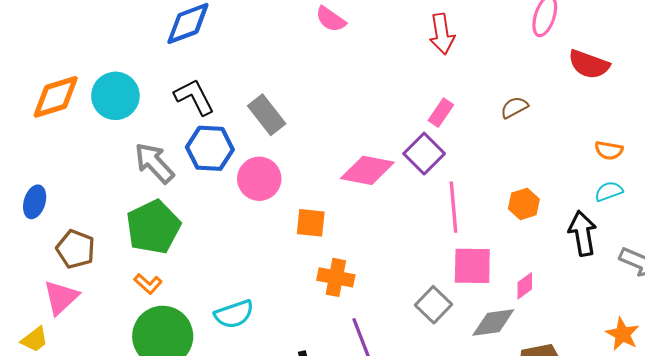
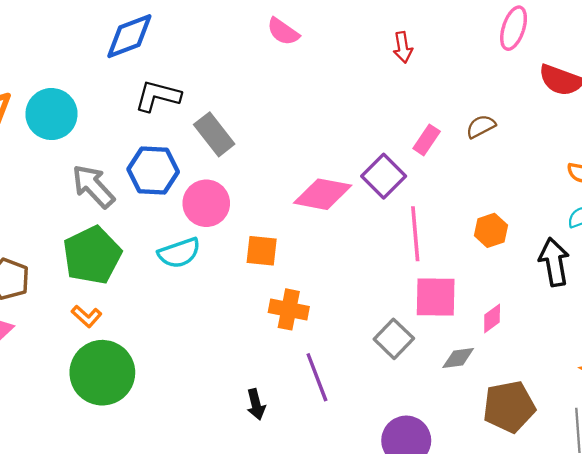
red arrow: (442, 34) -> (403, 47), size x0.7
black L-shape: (194, 97) -> (158, 96), moved, turned -48
pink rectangle: (441, 113) -> (427, 140), moved
cyan semicircle: (234, 314) -> (179, 253), moved
gray diamond: (493, 323) -> (458, 358), size x0.7

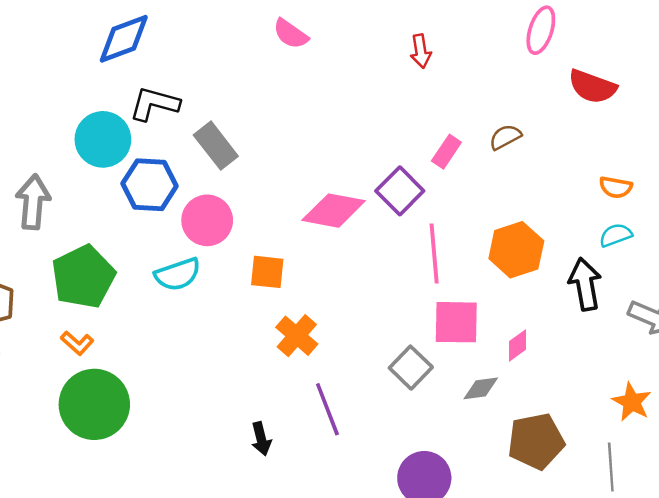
cyan circle: (51, 114) -> (103, 139), moved
gray arrow: (93, 186) -> (33, 202), moved, turned 48
orange hexagon: (491, 230) -> (516, 250), size x1.5
orange cross: (289, 309) -> (297, 336), turned 30

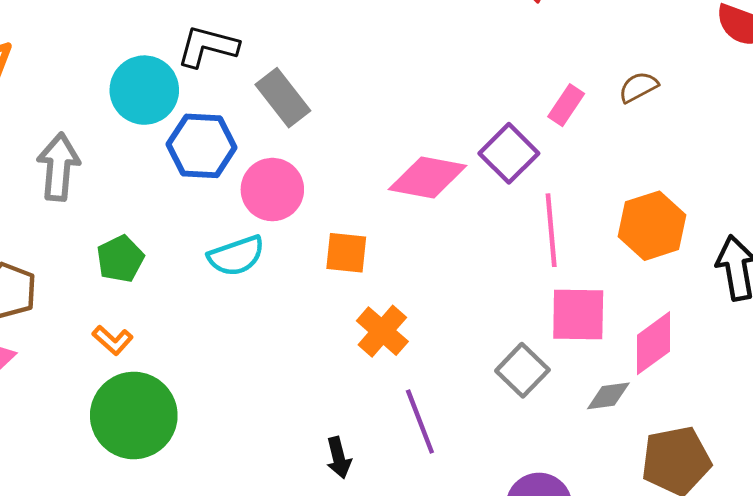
green pentagon: (83, 277) -> (120, 259), size x0.6
pink diamond: (518, 345) -> (654, 343), size x1.6

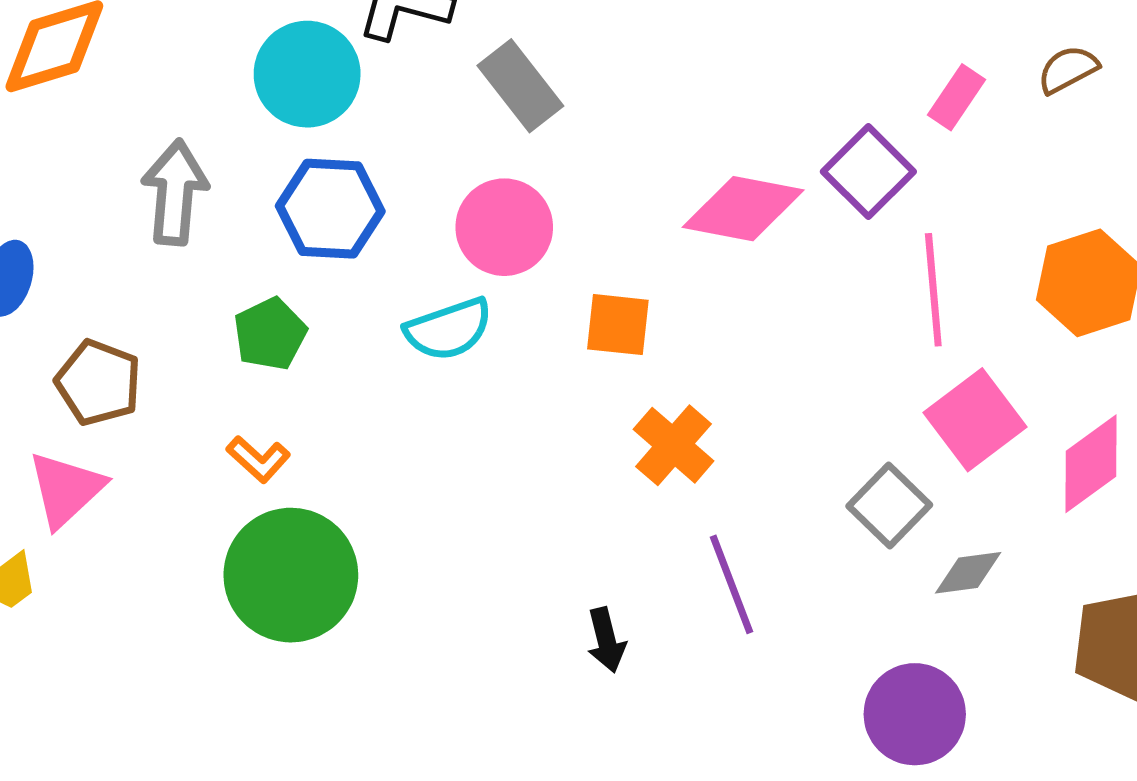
blue hexagon: (202, 146) -> (330, 209), moved
pink square: (578, 315) -> (975, 420), turned -38
gray diamond: (608, 396) -> (968, 573), moved

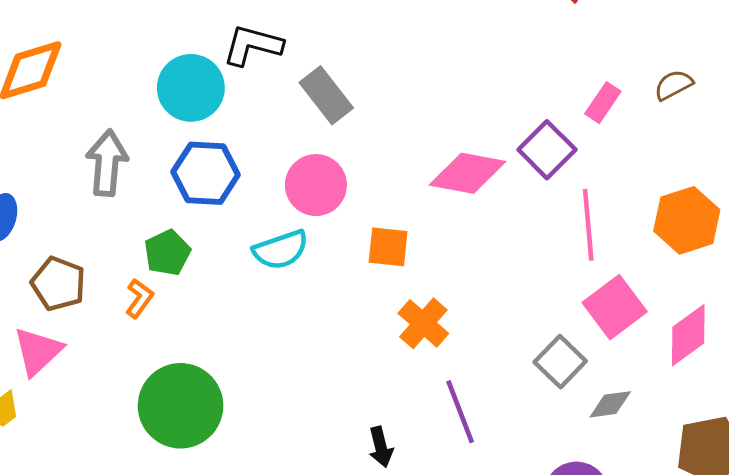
orange L-shape: (258, 459) -> (139, 298), moved, turned -96

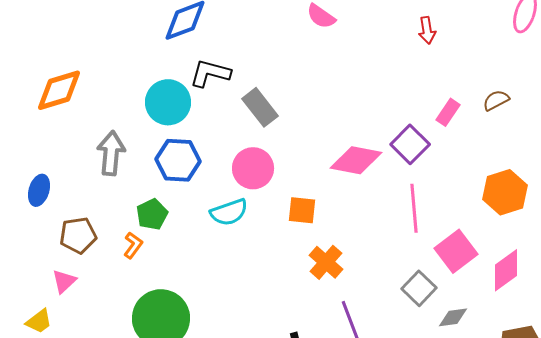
pink line: (588, 225) -> (414, 208), moved
brown pentagon: (58, 284) -> (78, 235), turned -30
pink triangle: (38, 351) -> (64, 281), size x0.7

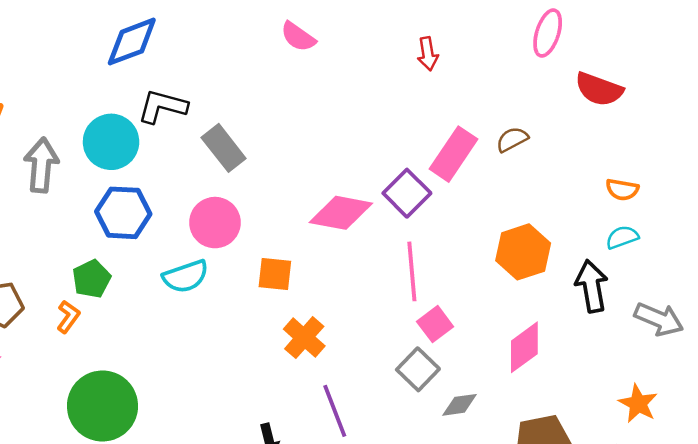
pink rectangle: (448, 112) -> (453, 154), size x1.6
gray arrow: (111, 153) -> (41, 165), moved
pink square: (456, 251) -> (435, 324), moved, size x0.7

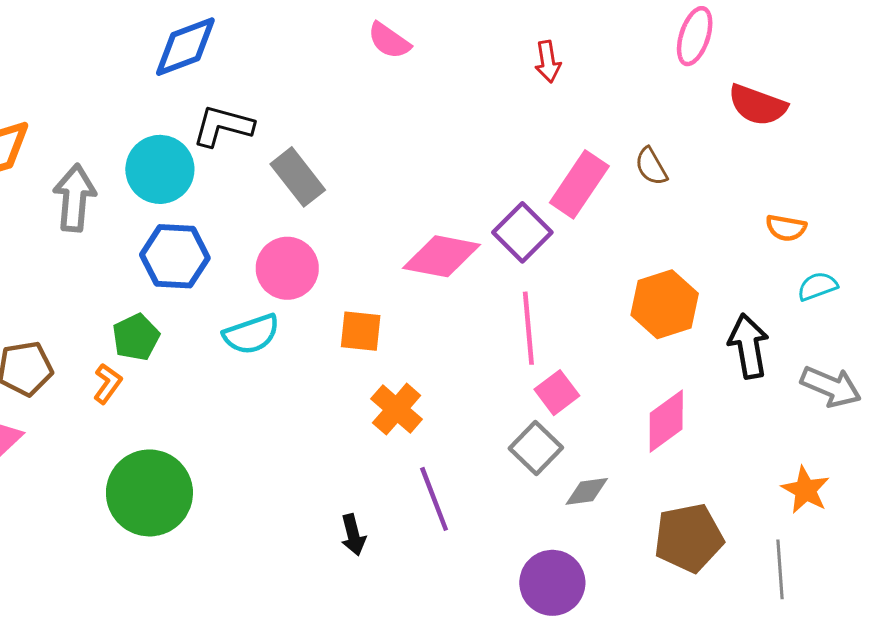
brown semicircle: (512, 139) -> (651, 166), turned -92
cyan semicircle: (622, 237) -> (817, 286), moved

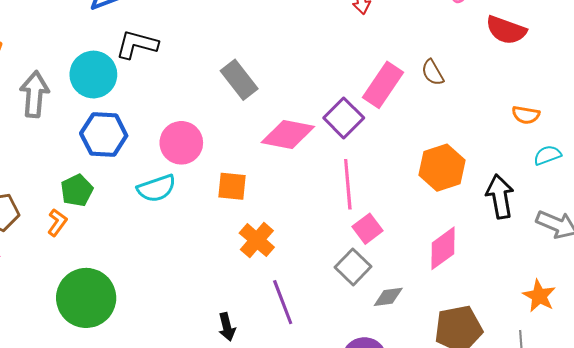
gray rectangle: (298, 177) -> (239, 80), moved

